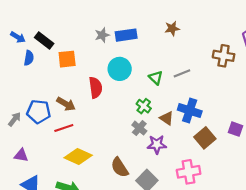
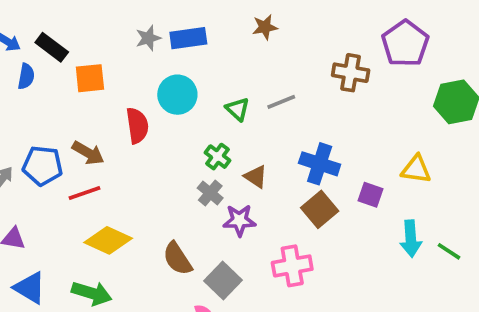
blue cross: (190, 111) -> (320, 164), moved

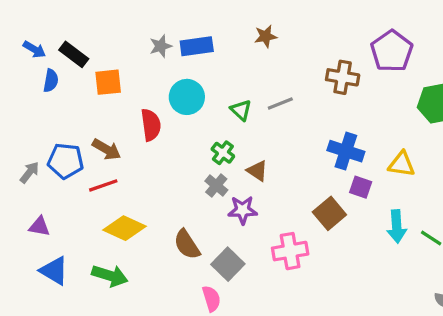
blue cross: (320, 164) -> (346, 151), moved
brown square: (320, 209) -> (329, 213), moved

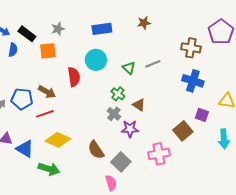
gray star: (161, 46) -> (58, 29), moved
blue cross: (346, 151) -> (193, 81), moved
blue triangle: (54, 271) -> (25, 149), moved

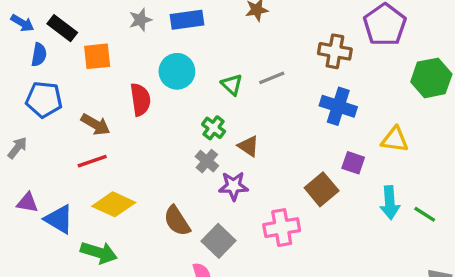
gray star: (58, 29) -> (140, 20), moved
blue pentagon: (22, 99) -> (44, 100), moved

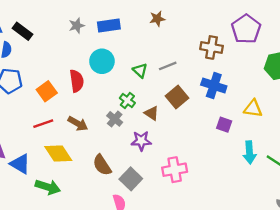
orange square: (97, 56) -> (47, 91), moved, turned -30
brown arrow: (96, 124) -> (78, 124), moved
gray cross: (207, 161) -> (115, 119), moved
brown square: (322, 189) -> (177, 97), moved
yellow diamond: (114, 204) -> (58, 154), turned 32

